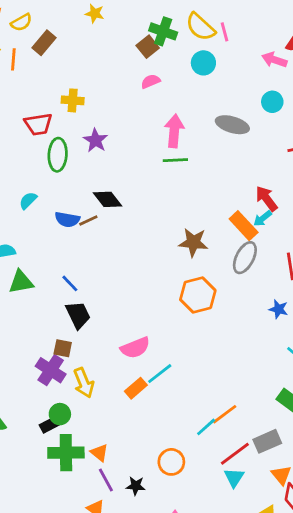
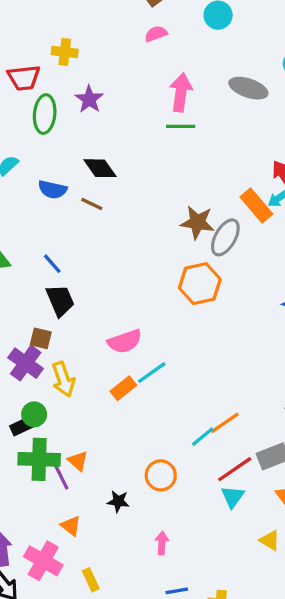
brown line: (88, 221) -> (92, 204), moved, turned 48
gray ellipse: (245, 258) -> (225, 237), moved
purple line: (106, 480) -> (61, 476), moved

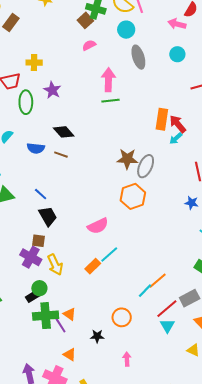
gray ellipse: (248, 88) -> (138, 57), moved, turned 60
orange rectangle: (256, 205) -> (162, 119), moved, turned 55
pink semicircle: (125, 341) -> (98, 226), moved

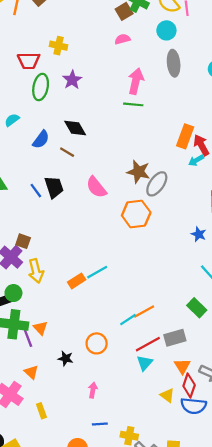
blue semicircle: (36, 148) -> (41, 139), turned -72
black trapezoid: (48, 216) -> (54, 187), moved
pink semicircle: (98, 226) -> (96, 187), moved, turned 65

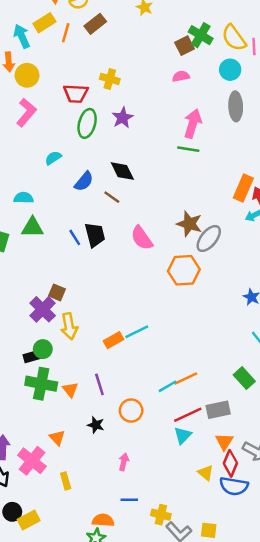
purple line: (28, 337) -> (99, 384), moved

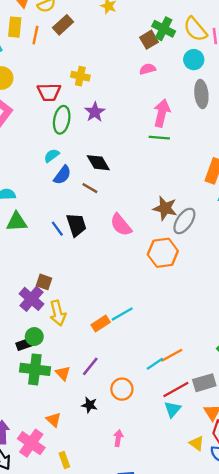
yellow rectangle: (44, 23) -> (15, 27), turned -48
cyan semicircle: (53, 158) -> (52, 156), moved
purple line: (99, 384) -> (90, 366), turned 60

